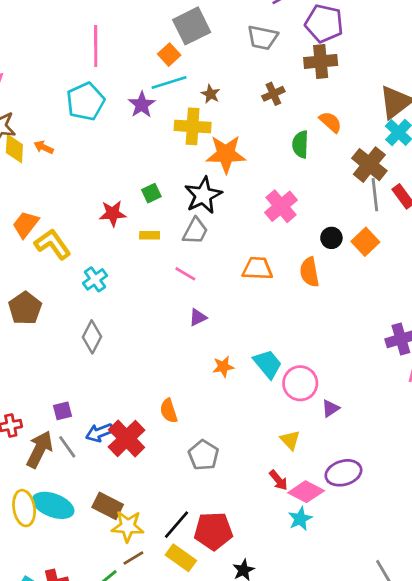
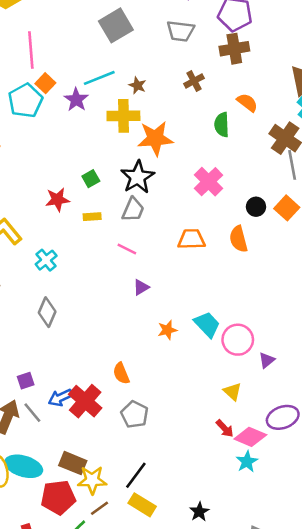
orange square: (169, 55) -> (45, 83), moved
gray pentagon: (204, 455) -> (135, 414), moved
red pentagon: (213, 531) -> (58, 497), moved

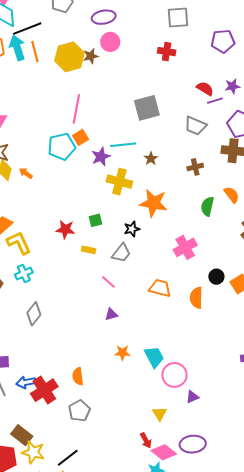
yellow cross: (123, 116) -> (119, 182), moved
black star: (138, 177) -> (132, 229), size x0.6
cyan cross: (46, 260) -> (24, 273), moved

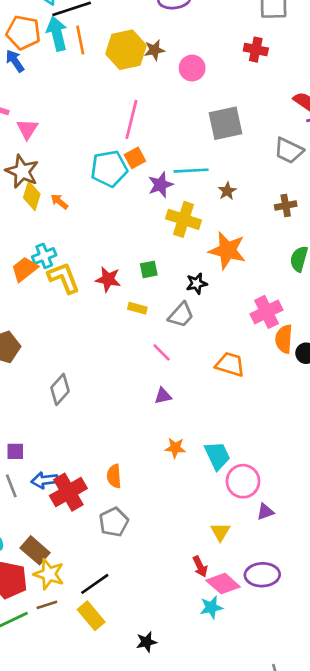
pink circle: (110, 42) -> (192, 68), moved
yellow L-shape: (19, 243) -> (64, 278), moved
cyan cross: (24, 273) -> (44, 256), moved
orange semicircle: (196, 298) -> (284, 339), moved

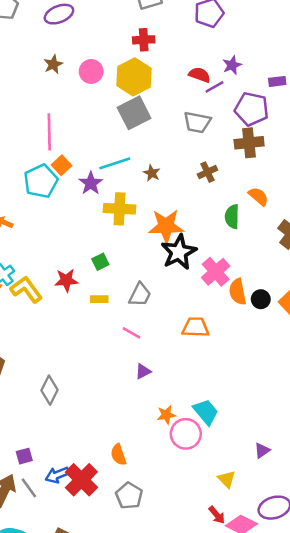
yellow hexagon: (126, 50) -> (134, 77), moved
black star: (197, 284) -> (179, 252), moved, size x1.8
pink circle: (243, 481) -> (186, 434), moved

